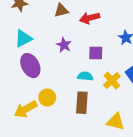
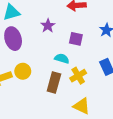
yellow cross: (112, 81) -> (78, 76), moved

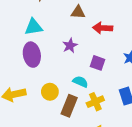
yellow circle: (23, 71) -> (50, 92), moved

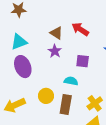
brown triangle: (78, 12) -> (56, 33), moved, turned 40
red arrow: (103, 28) -> (80, 29), turned 42
yellow cross: (95, 102) -> (95, 103), moved

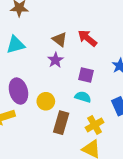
purple ellipse: (23, 67) -> (18, 91), moved
cyan semicircle: (71, 81) -> (83, 97), moved
yellow circle: (46, 96) -> (46, 101), moved

